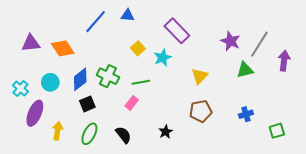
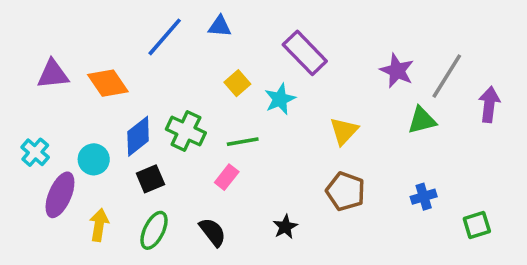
cyan circle: (50, 82) -> (94, 159), moved
brown pentagon: (201, 111) -> (346, 191), turned 30

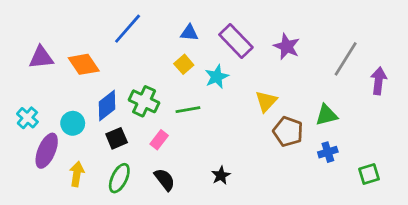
blue triangle: (220, 26) -> (189, 33), moved
purple star: (397, 71) -> (287, 46), moved
green triangle: (422, 120) -> (326, 115), moved
pink rectangle: (227, 177) -> (159, 140), moved
brown pentagon: (346, 191) -> (288, 132), moved

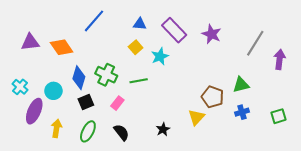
yellow triangle: (266, 101) -> (196, 117), moved
blue diamond: (107, 105) -> (79, 78), turned -35
green square: (369, 174) -> (278, 116), moved

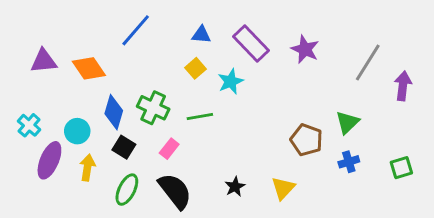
green triangle: (241, 85) -> (347, 122), turned -30
black square: (86, 102) -> (124, 147), turned -35
yellow triangle: (196, 117) -> (283, 188), moved
yellow arrow: (57, 128) -> (87, 168), moved
black semicircle: (121, 132) -> (175, 191), size x1.5

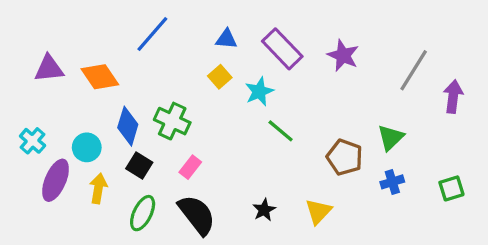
green line: (200, 117) -> (281, 131), moved, turned 50

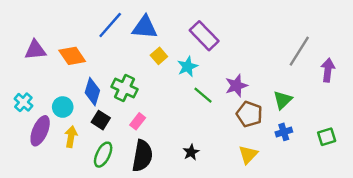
blue triangle: (226, 39) -> (145, 27), moved, size x1.6
purple star: (343, 55) -> (236, 86), moved, turned 30
yellow triangle: (318, 211) -> (248, 155), moved
black semicircle: (197, 215) -> (142, 156), turned 48

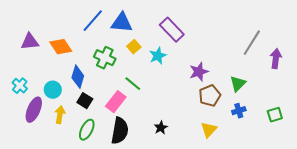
green cross: (125, 88) -> (105, 58), moved
green line: (203, 95) -> (133, 84), moved
brown pentagon: (249, 114) -> (210, 96), turned 30
pink rectangle: (138, 121) -> (116, 102), size x1.5

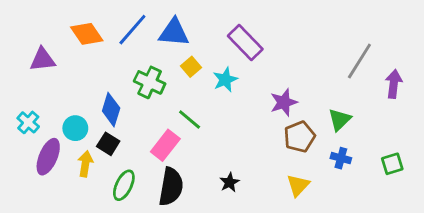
orange diamond: (61, 47) -> (87, 34), moved
black square: (85, 101) -> (108, 144), moved
blue cross: (239, 111) -> (341, 158), turned 32

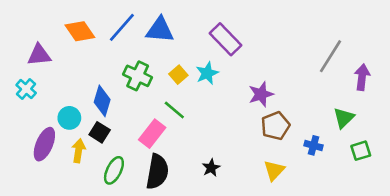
yellow square: (191, 67) -> (178, 75), moved
green triangle: (339, 120) -> (344, 118), moved
cyan cross: (28, 122) -> (26, 89), moved

